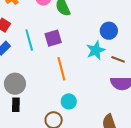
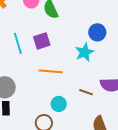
brown line: (118, 59) -> (86, 92), moved
orange line: (61, 69) -> (51, 71), turned -70

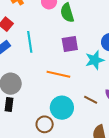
purple square: (42, 41) -> (70, 44), moved
cyan circle: (59, 104) -> (62, 108), size x1.5

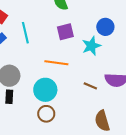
cyan circle: (62, 108) -> (45, 90), moved

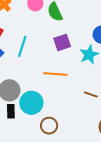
cyan line: (25, 33) -> (22, 46), turned 35
cyan circle: (45, 90) -> (31, 103), moved

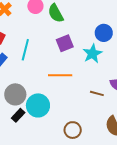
black rectangle: (11, 111) -> (18, 115), turned 48
brown circle: (49, 126) -> (73, 130), moved

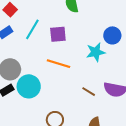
purple square: (65, 43) -> (58, 34), moved

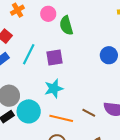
cyan star: (96, 52) -> (54, 89), moved
orange line: (58, 64) -> (61, 118), moved

